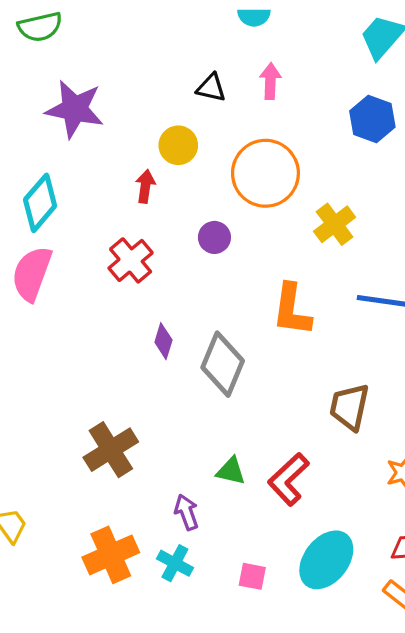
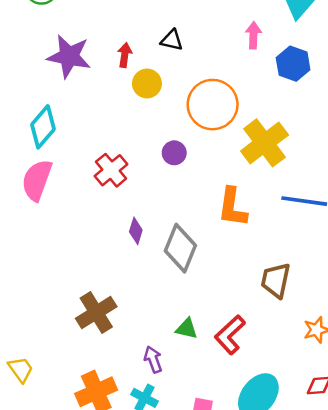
pink arrow: (270, 81) -> (253, 35), moved
red arrow: (145, 186) -> (125, 55), moved
yellow cross: (335, 224) -> (265, 143), size x1.5

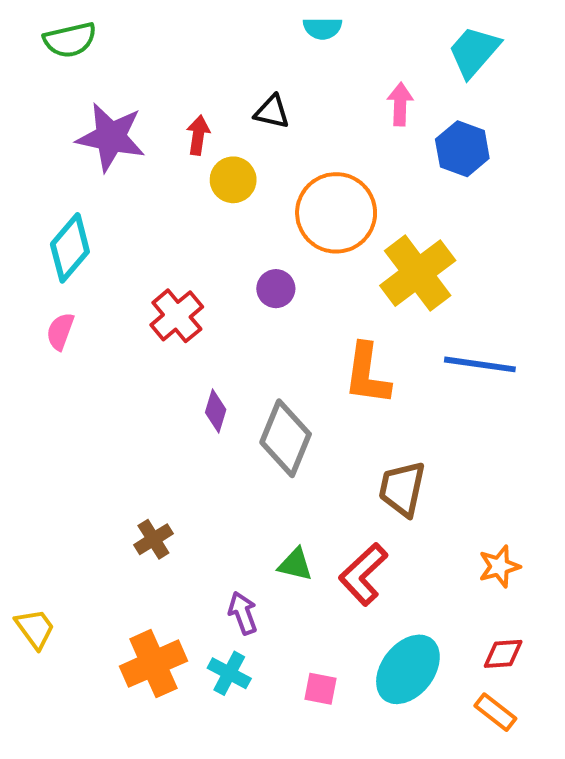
pink semicircle: (37, 180) -> (60, 331), size x0.6
brown trapezoid: (276, 280) -> (402, 489), moved
brown cross: (96, 312) -> (153, 539), size x0.6

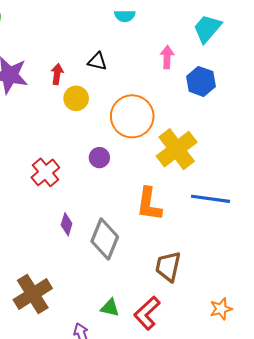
brown cross: (153, 539) -> (33, 294), size x1.8

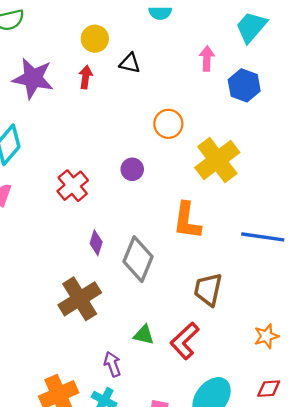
yellow circle: (76, 98) -> (95, 39), moved
orange circle: (132, 116) -> (168, 124), size x0.6
blue line: (210, 199) -> (263, 237), moved
brown cross: (33, 294) -> (80, 299), moved

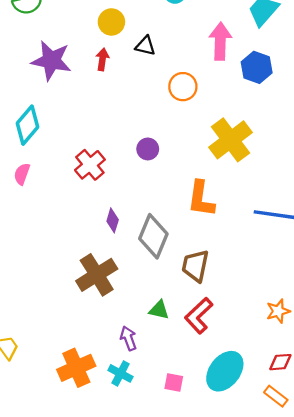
pink arrow: (207, 58) -> (220, 41), size x1.5
orange circle: (168, 124) -> (183, 87), moved
brown trapezoid: (208, 289) -> (195, 266), moved

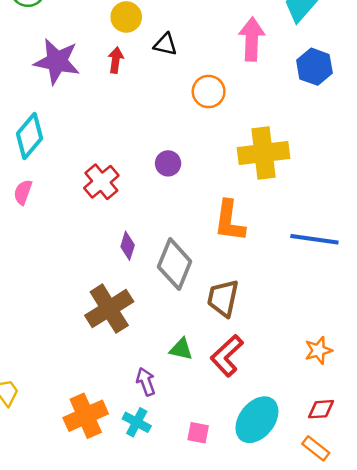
blue hexagon: (257, 67) -> (314, 67), moved
yellow cross: (230, 140) -> (263, 153), turned 30

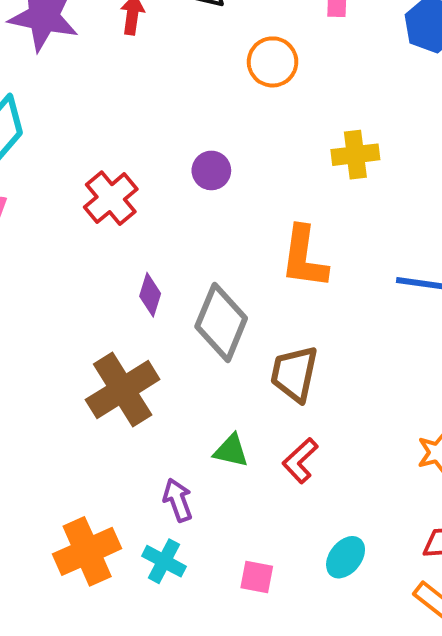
yellow cross: (263, 153) -> (355, 155), size x0.6
red L-shape: (227, 356) -> (300, 461), size x0.7
cyan ellipse: (257, 420) -> (346, 557), size x0.6

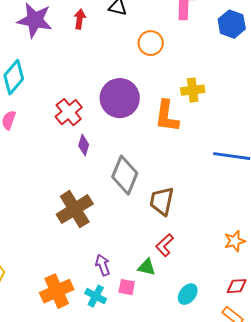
purple circle: (211, 170) -> (120, 98), size x2.0
orange L-shape: (304, 257) -> (167, 116), moved
purple diamond: (150, 295) -> (84, 145), moved
green triangle: (231, 451) -> (147, 267), moved
pink square: (257, 577) -> (127, 287), moved

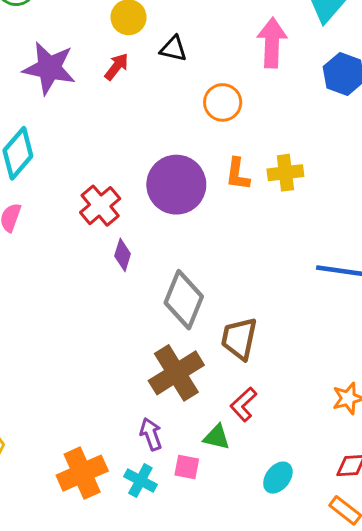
red arrow: (80, 19) -> (117, 67), turned 30
orange L-shape: (167, 116) -> (238, 174), moved, size x0.7
brown cross: (75, 209) -> (176, 373), moved

